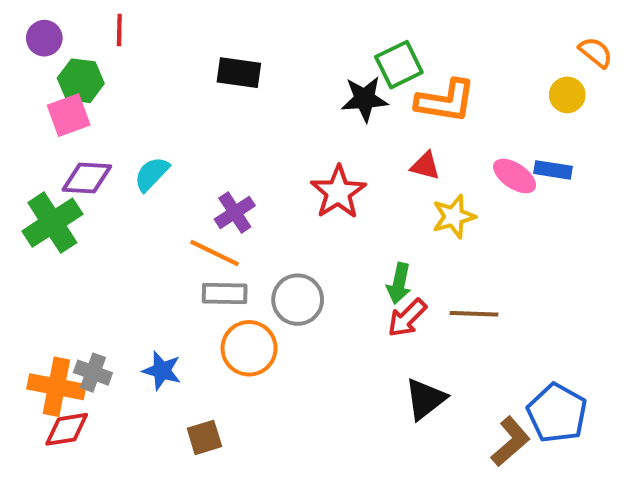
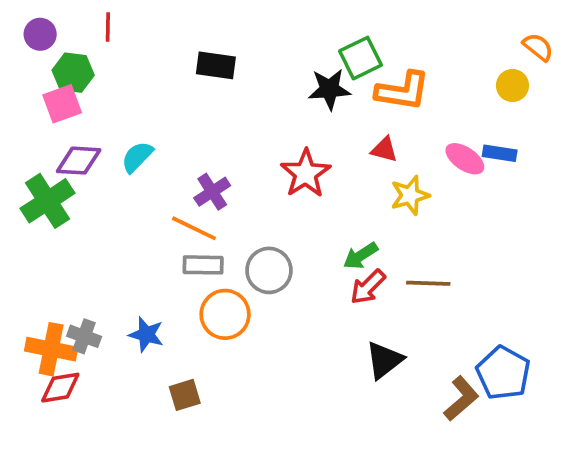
green arrow: (399, 283) -> (361, 256), turned 45

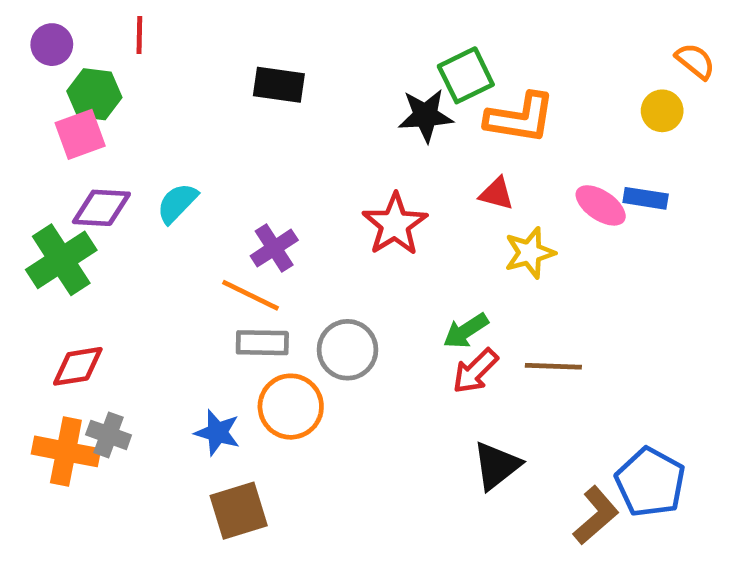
blue star: (146, 334) -> (217, 433), moved
red diamond: (60, 388) -> (78, 366), moved
brown square: (185, 395) -> (239, 511), size x1.4

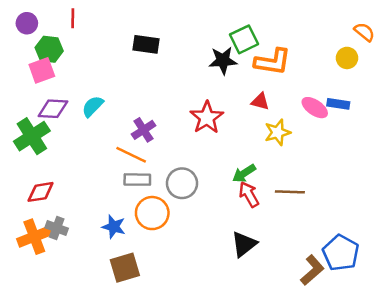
red arrow: (475, 371) -> (249, 194), turned 105
orange cross: (66, 451) -> (34, 237), turned -32
black triangle: (497, 466) -> (244, 244), moved

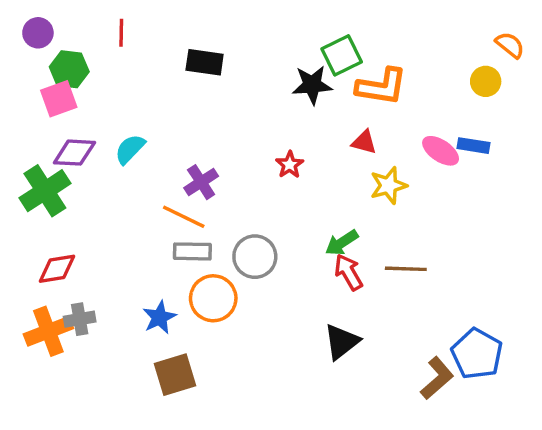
red line: (73, 18) -> (121, 33), moved
red star: (207, 118) -> (290, 165), size x0.6
blue star: (114, 227) -> (159, 317), turned 30
gray cross: (57, 228) -> (80, 319), turned -30

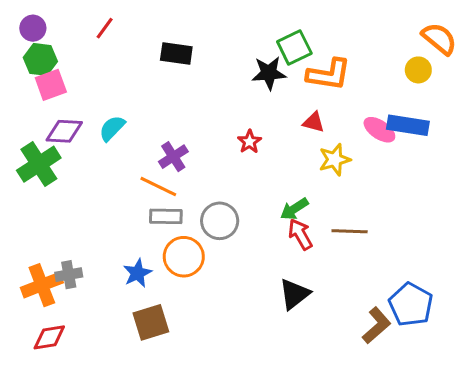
red line: (121, 33) -> (105, 28), turned 35
orange semicircle: (510, 45) -> (439, 39), size x1.4
green hexagon: (69, 69) -> (40, 59), moved
blue rectangle: (473, 146) -> (408, 125), size x1.5
red diamond: (57, 269) -> (49, 337), moved

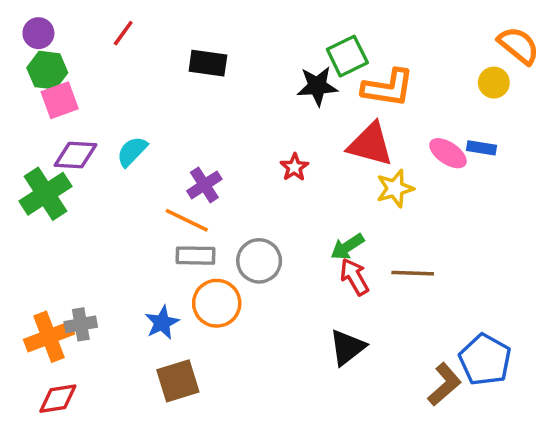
red triangle: (314, 122) -> (370, 144), size x1.8
blue rectangle: (408, 125) -> (481, 148), size x0.6

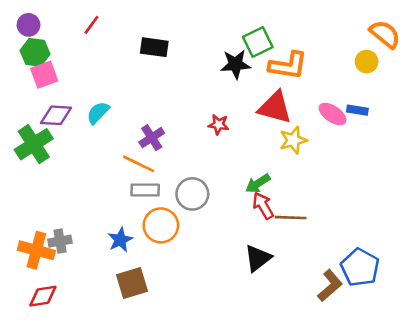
red star: (294, 167) -> (219, 124), turned -30
brown line: (413, 273) -> (291, 218), moved
orange cross: (49, 337) -> (36, 250), turned 36

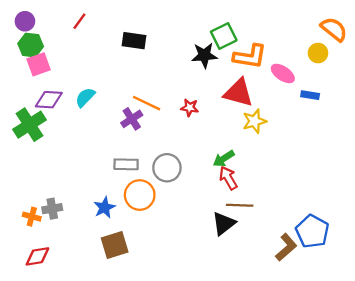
pink ellipse: (333, 114) -> (283, 73), moved
orange line: (139, 164) -> (146, 103), moved
brown line: (291, 218) -> (240, 205), moved
orange cross: (36, 250) -> (32, 217), size x0.6

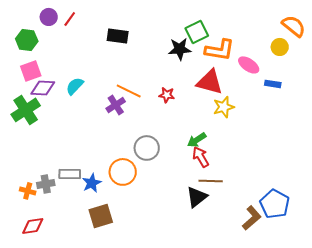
purple circle: (25, 21) -> (49, 17), moved
pink square: (39, 64) -> (31, 71), moved
gray rectangle: (126, 164) -> (70, 174), moved

